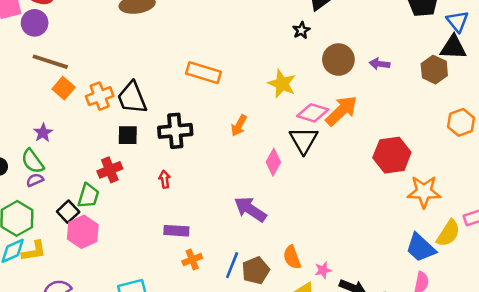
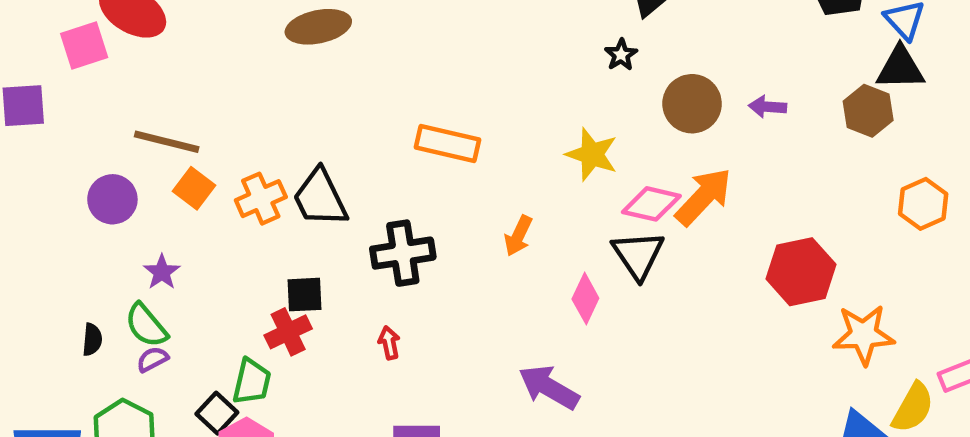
purple circle: (35, 23) -> (112, 199), moved
black square: (128, 135) -> (304, 295), moved

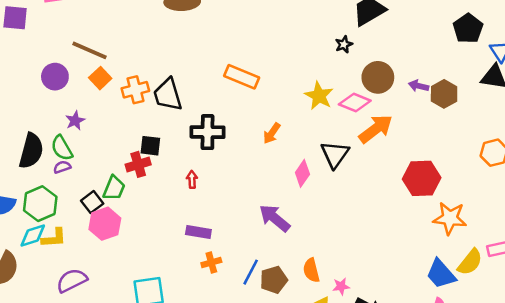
brown hexagon: (868, 111) -> (444, 94), moved
pink diamond: (651, 204) -> (355, 102), moved
black semicircle: (92, 340) -> (31, 151), size x2.0

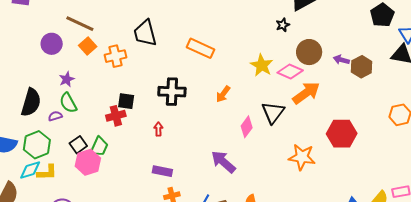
black trapezoid: (168, 95) -> (145, 33), moved
green semicircle: (62, 148) -> (68, 103), moved
green trapezoid: (114, 188) -> (99, 147), moved
orange star: (450, 218) -> (302, 157), moved

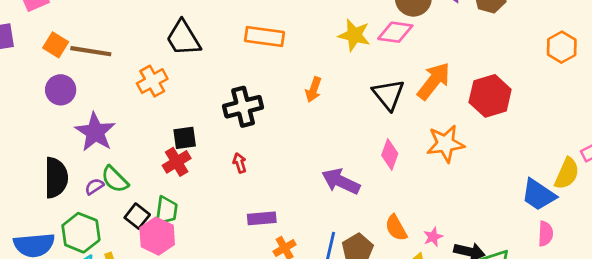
orange square: (88, 46) -> (56, 45), moved
purple star: (67, 79) -> (95, 132), size x1.8
orange arrow: (306, 93) -> (434, 81), moved
green semicircle: (68, 103) -> (115, 179), moved
pink diamond: (247, 127) -> (390, 154), moved

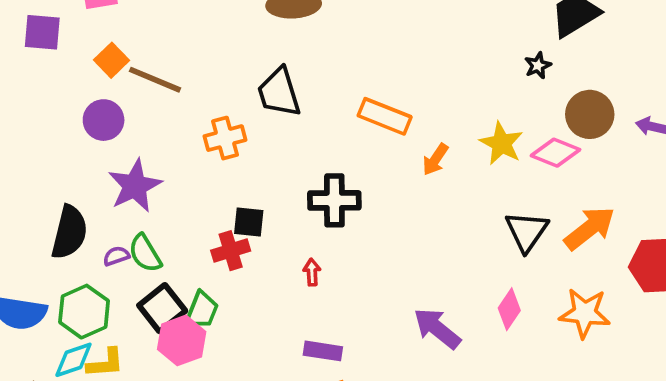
orange arrow: (313, 90) -> (435, 159), moved
black square: (137, 216) -> (162, 308), size x1.4

